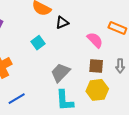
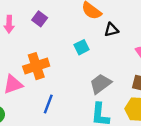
blue line: (17, 99) -> (48, 104), turned -48

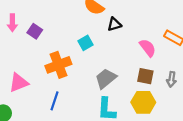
purple square: (40, 19) -> (35, 31), moved
orange cross: (36, 66) -> (58, 65), moved

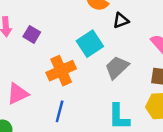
cyan square: (85, 43) -> (90, 44), size x1.5
gray trapezoid: (106, 78) -> (117, 67), moved

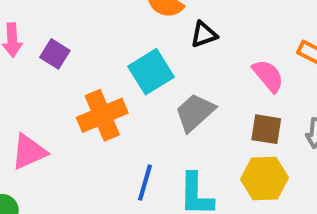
blue line: (60, 111) -> (145, 183), moved

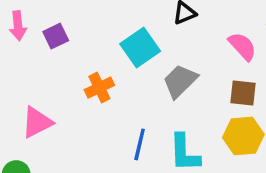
purple square: (55, 54) -> (56, 36), turned 35
orange cross: (102, 115) -> (99, 88), size x0.7

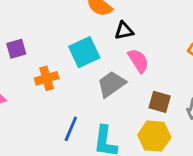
purple square: (56, 36) -> (16, 49), moved
pink semicircle: (242, 46) -> (138, 61), moved

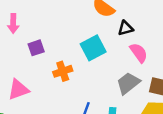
gray trapezoid: (111, 84) -> (128, 83), moved

